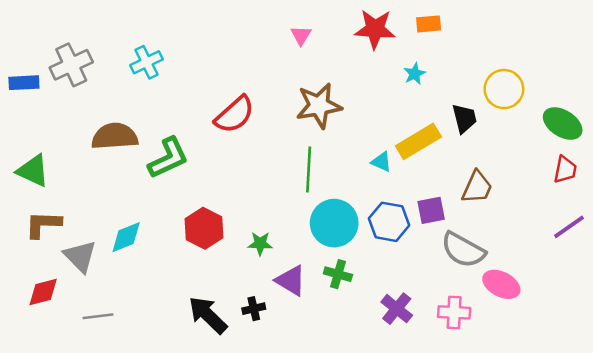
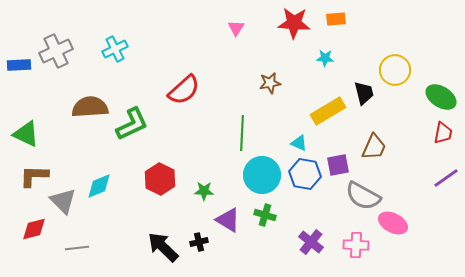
cyan star: (415, 74) -> (325, 58), turned 30
brown star: (319, 106) -> (270, 83), moved, size x0.6
cyan triangle: (381, 162) -> (299, 143), moved

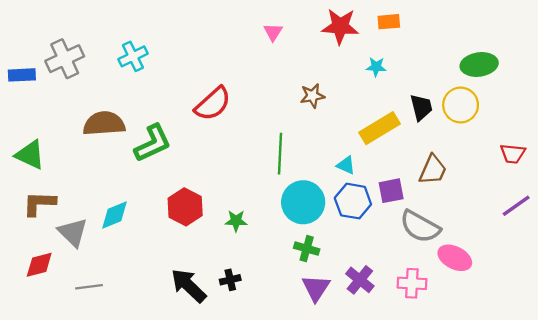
yellow circle: (395, 70) -> (461, 105), moved
green ellipse: (441, 97) -> (479, 64), moved, turned -40
red trapezoid: (443, 133) -> (513, 154), turned 85
purple triangle: (228, 220) -> (316, 288), moved, turned 32

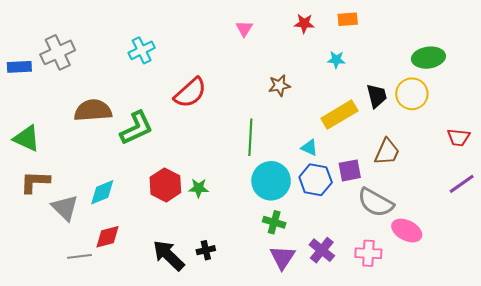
red star: (340, 26) -> (304, 23), size x0.6
cyan cross: (133, 56) -> (142, 50), moved
green star: (236, 221) -> (199, 188), moved
red diamond: (39, 265) -> (107, 237), moved

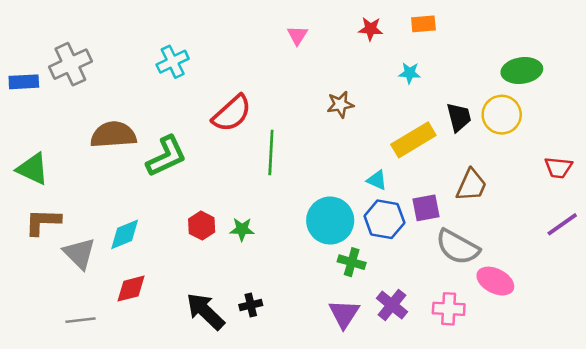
green line: (250, 137) -> (271, 152), moved
red hexagon: (165, 185) -> (202, 226), size x0.7
green cross: (274, 222) -> (352, 262), moved
gray line: (79, 256) -> (81, 320), moved

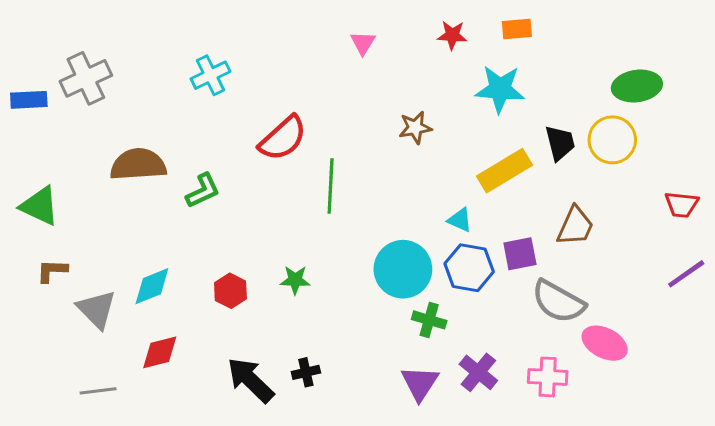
cyan star: (410, 73) -> (500, 89), size x1.8
green L-shape: (166, 156) -> (203, 191), size x0.7
brown L-shape: (43, 222) -> (52, 271), size x0.7
red hexagon: (202, 226) -> (230, 291), moved

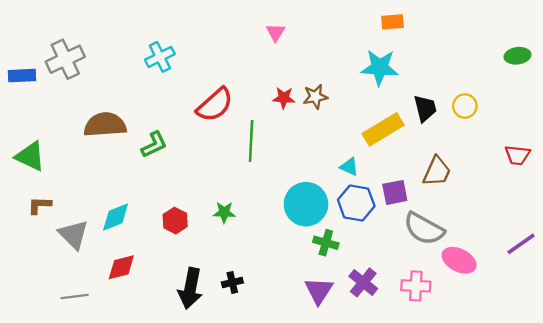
red star: (452, 35) -> (284, 98), moved
green ellipse: (637, 86) -> (517, 56), moved, size x0.7
yellow circle: (612, 140) -> (465, 106), size x0.7
purple line: (686, 274) -> (521, 244), moved
black arrow: (251, 380) -> (190, 288), turned -123

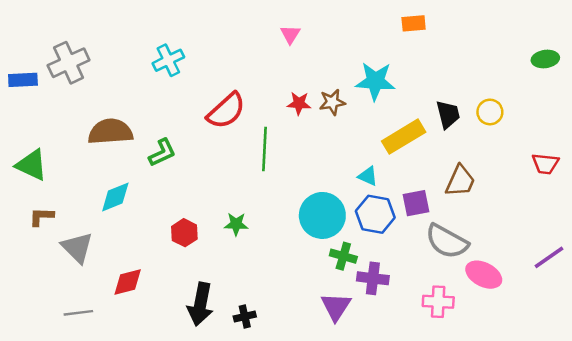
cyan star: (380, 67) -> (375, 81), moved
cyan diamond: (116, 217) -> (115, 197), moved
black cross: (232, 282) -> (245, 316), moved
purple cross: (363, 282) -> (373, 278), moved, turned -32

